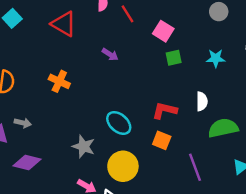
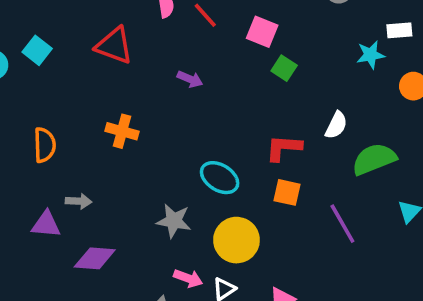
green square: (174, 58) -> (284, 68), turned -35
cyan star: (216, 58) -> (371, 55), moved
white semicircle: (202, 101) -> (336, 125), turned 36

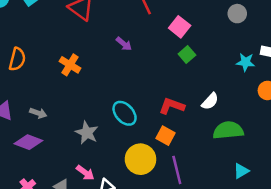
gray arrow: (79, 201) -> (38, 113), moved
purple line: (342, 224) -> (177, 170), moved
yellow circle: (236, 240) -> (140, 159), moved

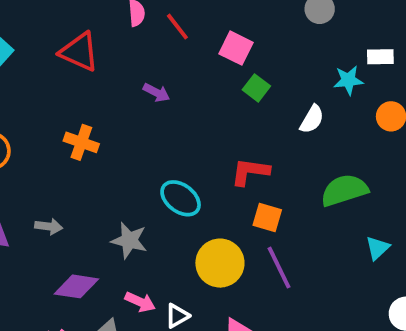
white semicircle: (210, 101) -> (312, 119), moved
orange square: (165, 136) -> (267, 217), moved
purple diamond: (28, 142) -> (76, 286), moved

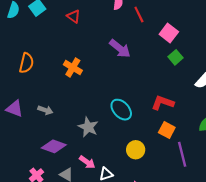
red triangle: (79, 52) -> (74, 16), moved, size x0.6
purple arrow: (157, 93) -> (120, 49), size x1.5
yellow circle: (220, 263) -> (136, 150), size x0.7
purple line: (279, 268) -> (182, 154), moved

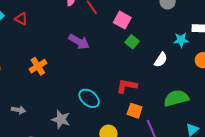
red triangle: (74, 16) -> (21, 19), moved
orange cross: (73, 67) -> (38, 66), turned 36

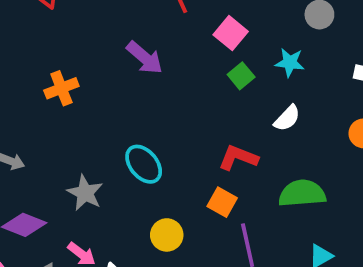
cyan star: (181, 40) -> (290, 62), moved
red L-shape: (127, 86) -> (238, 158), moved

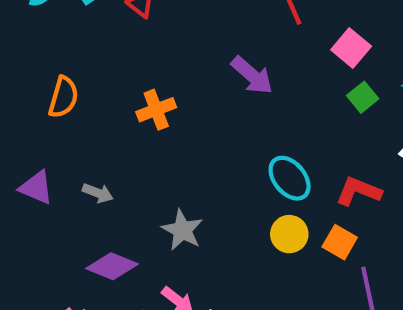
cyan ellipse: (144, 164) -> (290, 178), moved
yellow circle: (167, 235) -> (289, 234), moved

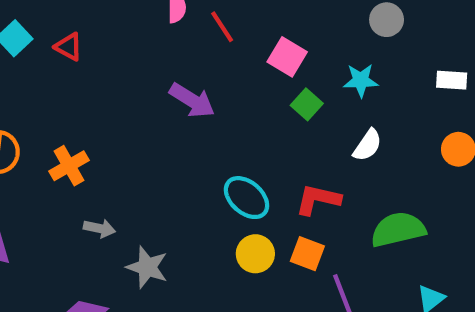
orange cross: (156, 110) -> (69, 166), moved
gray arrow: (98, 193) -> (100, 228), moved

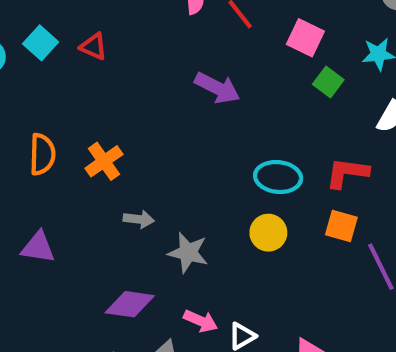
cyan ellipse: (247, 198) -> (278, 177), turned -30
yellow circle: (255, 254) -> (268, 233), moved

